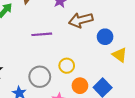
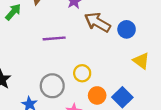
brown arrow: (81, 20) -> (97, 22), turned 45
blue circle: (105, 37) -> (127, 29), moved

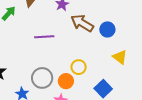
yellow circle: (82, 73) -> (79, 67), moved
orange circle: (97, 95) -> (66, 81), moved

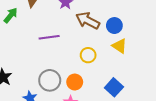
yellow triangle: (120, 57) -> (119, 46), moved
yellow circle: (79, 67) -> (88, 55), moved

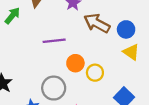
yellow circle: (88, 55) -> (95, 73), moved
orange circle: (75, 82) -> (75, 63), moved

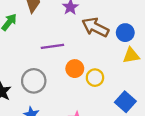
yellow triangle: (131, 52) -> (131, 55), turned -42
gray circle: (54, 88) -> (34, 81), moved

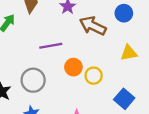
blue circle: (125, 33) -> (124, 13), moved

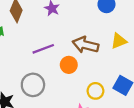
brown arrow: (93, 26) -> (85, 45), moved
yellow circle: (94, 76) -> (95, 91), moved

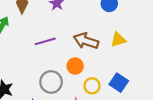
orange circle: (69, 65) -> (75, 66), moved
gray circle: (33, 85) -> (51, 82), moved

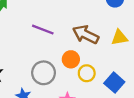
purple line: (45, 41) -> (43, 30), turned 30
yellow circle: (92, 86) -> (87, 73), moved

